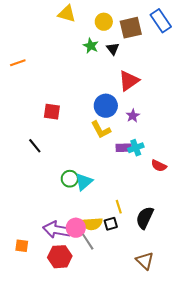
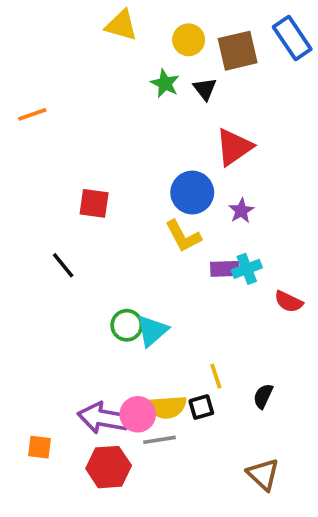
black semicircle: (145, 218) -> (263, 396), size x0.6
gray line: (88, 242) -> (159, 440), turned -66

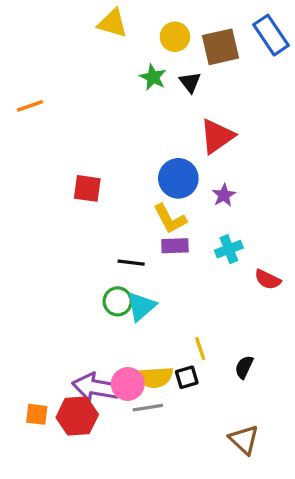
black line: (63, 265) -> (131, 263), moved, turned -44
purple rectangle: (225, 269) -> (175, 246), moved
red hexagon: (109, 467) -> (77, 416), moved

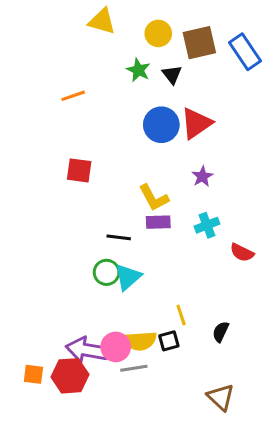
blue rectangle: (271, 35) -> (245, 52), moved
orange line: (30, 106) -> (73, 96), moved
blue circle: (178, 178) -> (161, 125), moved

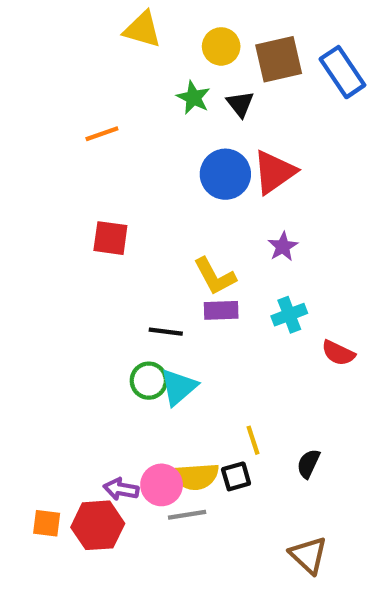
purple arrow: (87, 350) -> (121, 489), size x0.6

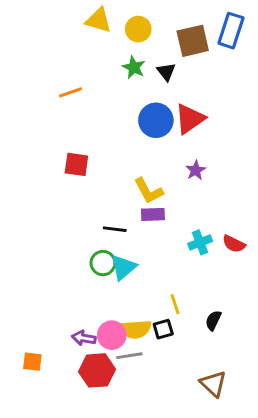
yellow circle: (221, 46) -> (138, 29), moved
blue rectangle: (342, 72) -> (231, 31), moved, turned 52
cyan cross: (289, 315) -> (200, 242), moved
red hexagon: (98, 525) -> (97, 370), moved

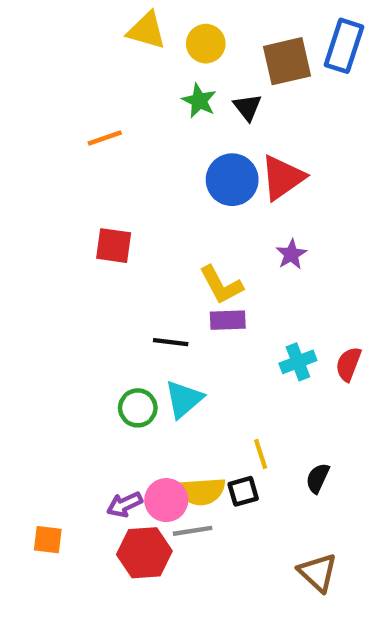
red semicircle: (234, 244) -> (348, 364), turned 85
green circle: (103, 263) -> (138, 408), moved
purple arrow: (84, 338) -> (125, 504), turned -35

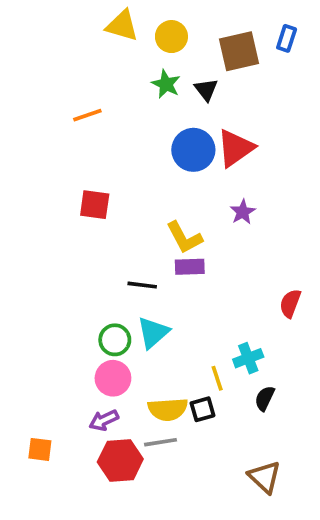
blue rectangle: (344, 46) -> (287, 38), size x0.6
cyan cross: (298, 362) -> (248, 358), moved
pink circle: (166, 500) -> (113, 378), moved

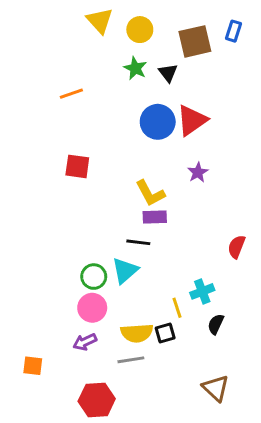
yellow triangle: (122, 26) -> (100, 21), turned 32
black line: (142, 285) -> (138, 242), moved
red hexagon: (120, 460) -> (97, 400), moved

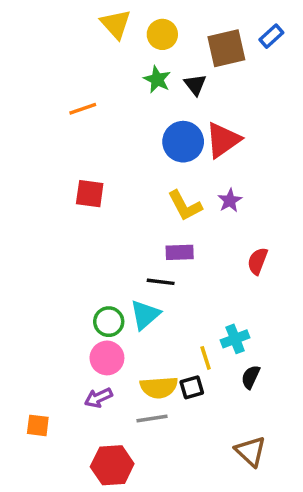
blue rectangle: (234, 31) -> (271, 36), turned 30
yellow L-shape: (150, 193) -> (185, 206), moved
red semicircle: (237, 247) -> (258, 261), moved

